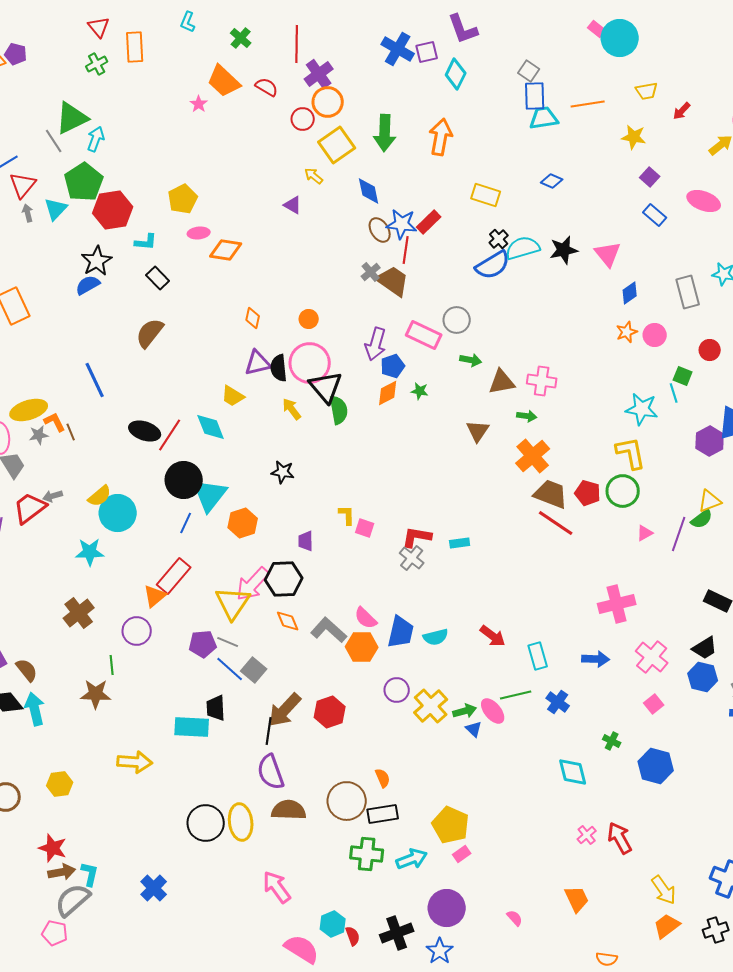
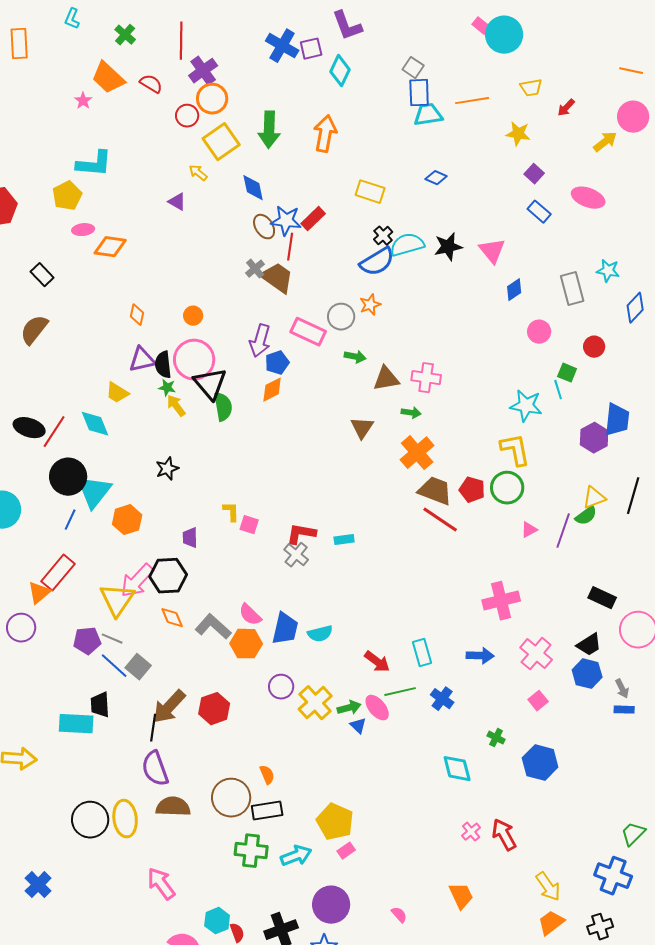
cyan L-shape: (146, 242) -> (94, 164), moved, size x1.6
orange star: (627, 332) -> (370, 305), moved
green star: (420, 391) -> (167, 388), moved
black star: (283, 472) -> (167, 469), turned -30
red arrow: (493, 636) -> (377, 662), moved

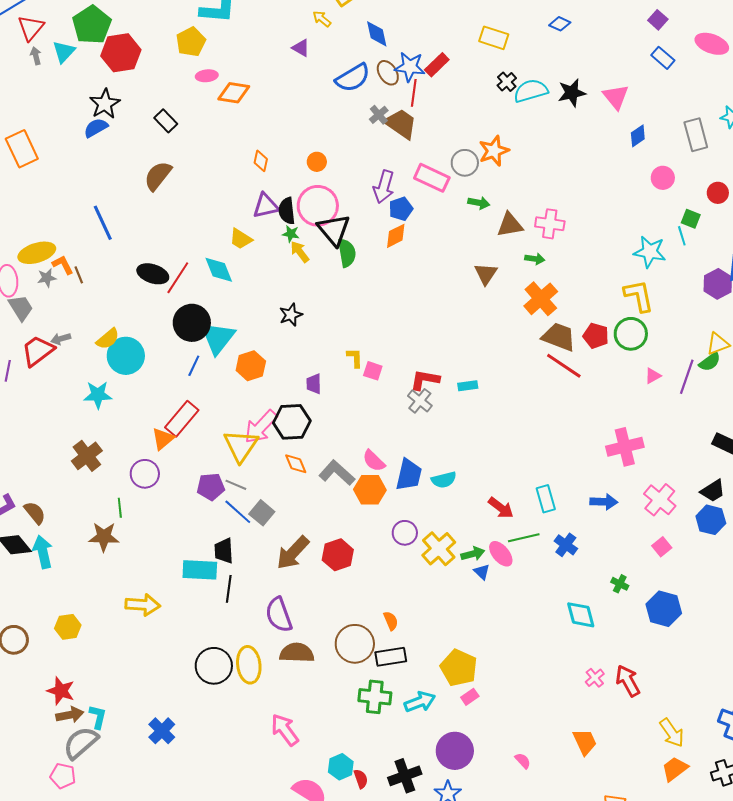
blue semicircle: (377, 262) -> (353, 78), moved
orange star: (370, 305) -> (494, 151), size x1.4
black line: (153, 728) -> (229, 589), moved

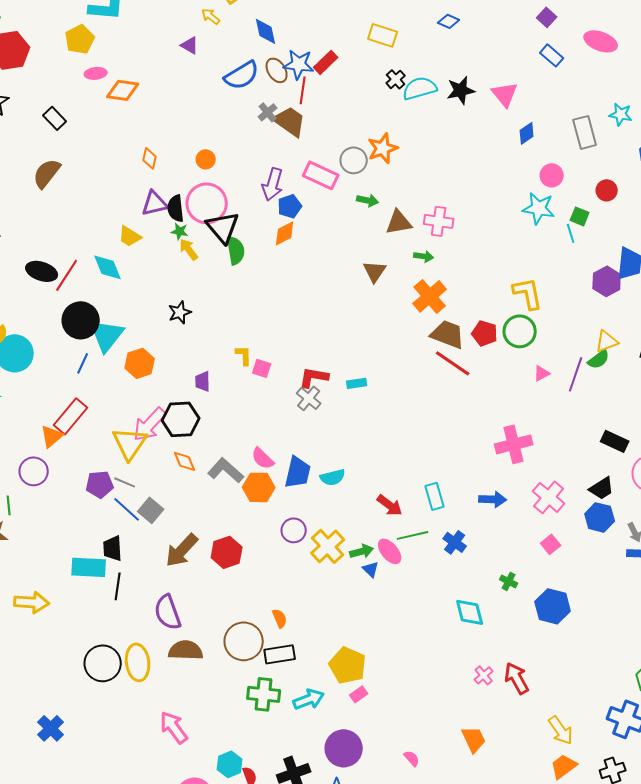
cyan star: (650, 252) -> (539, 208), moved

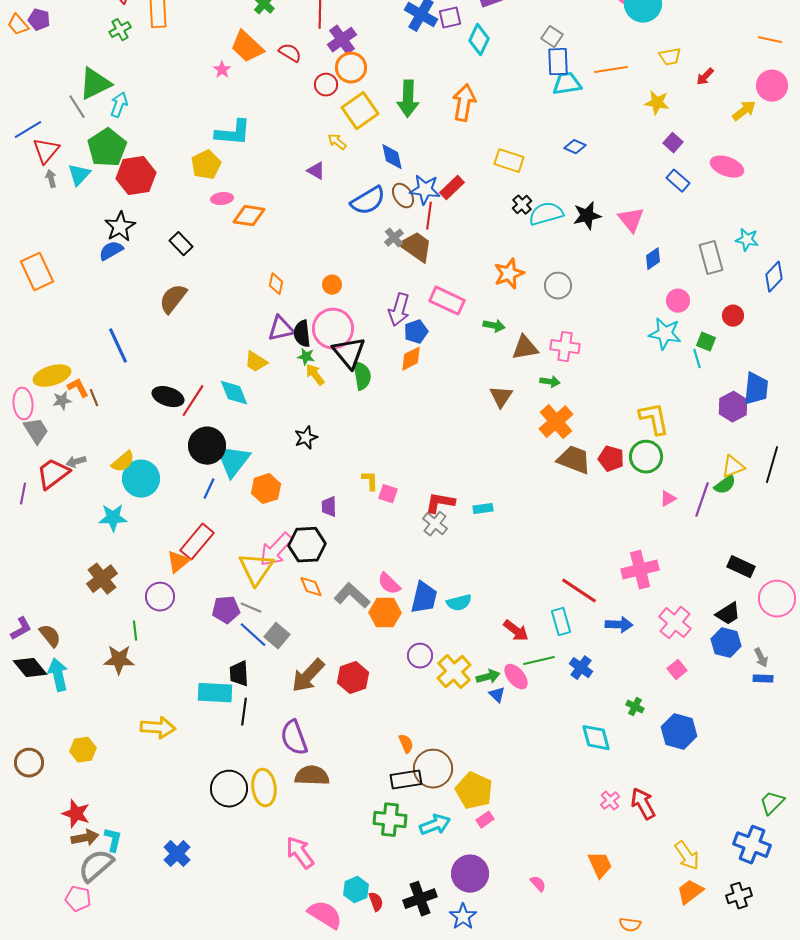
gray circle: (354, 160) -> (558, 286), moved
red line: (453, 363) -> (579, 591), moved
brown circle: (244, 641) -> (433, 769), moved

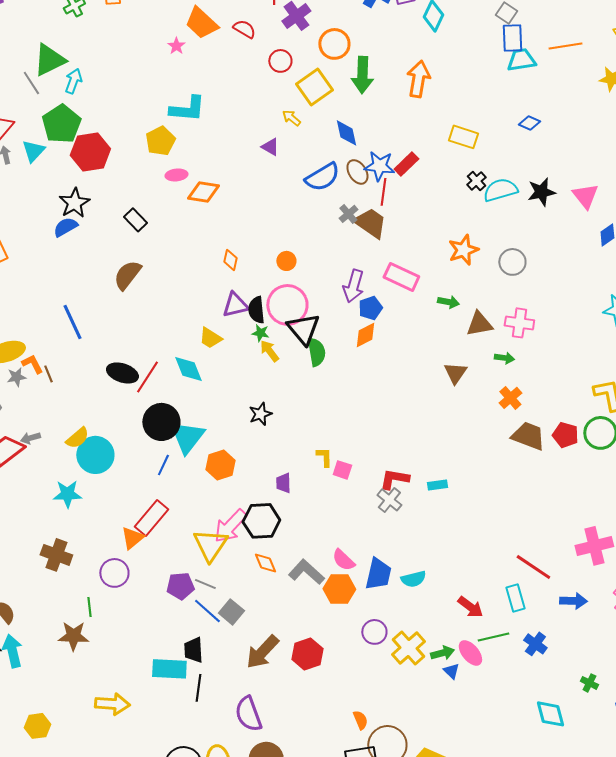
orange circle: (351, 68) -> (334, 44), moved
orange cross: (556, 422) -> (510, 398), size x0.7
brown cross: (102, 579) -> (56, 555), turned -32

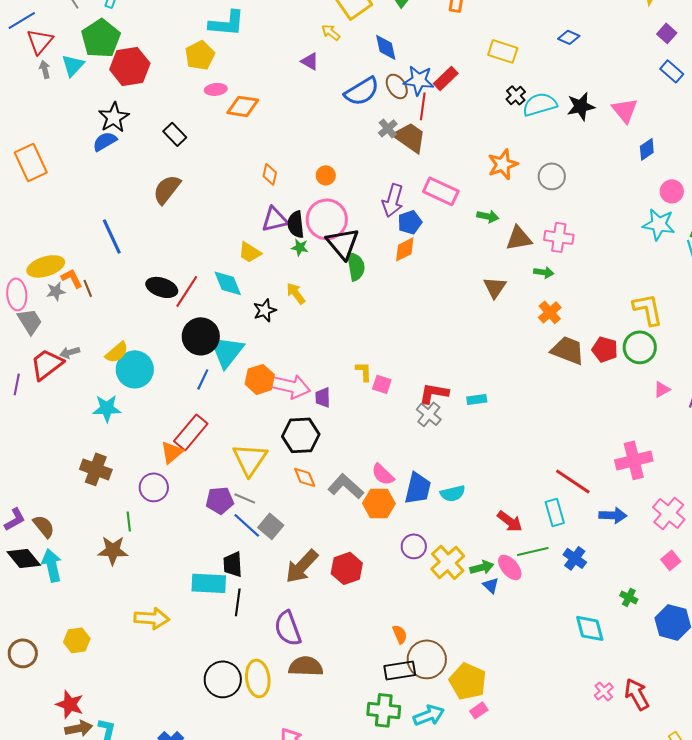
yellow arrow: (269, 351) -> (296, 293), moved
black star: (260, 414) -> (265, 310), moved
pink arrow: (230, 526) -> (291, 386), moved, turned -120

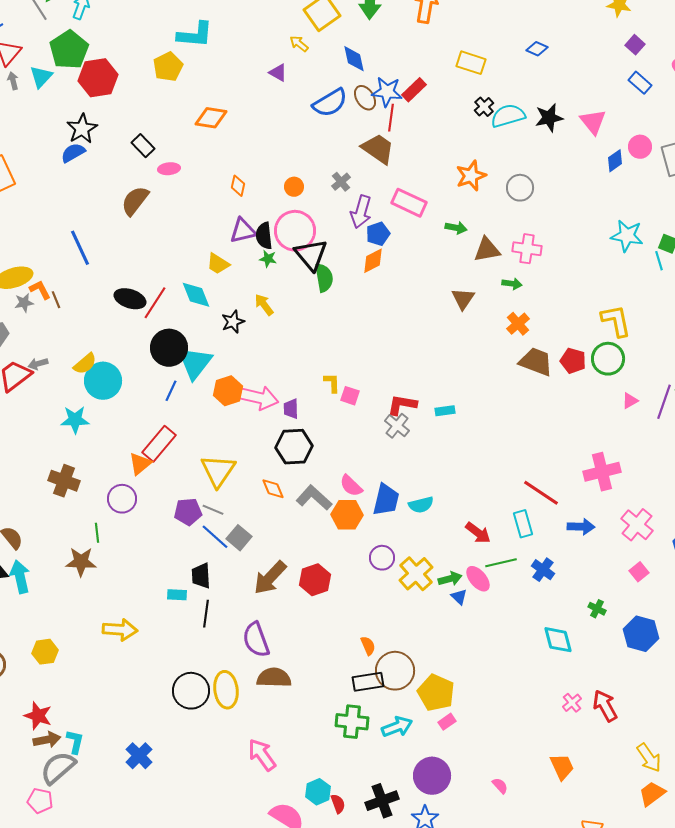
pink ellipse: (216, 89) -> (169, 169), moved
gray cross: (388, 128) -> (341, 182), moved
pink circle: (672, 191) -> (640, 147), moved
black hexagon: (301, 435) -> (294, 447), moved
cyan rectangle: (209, 583) -> (177, 595), size x0.6

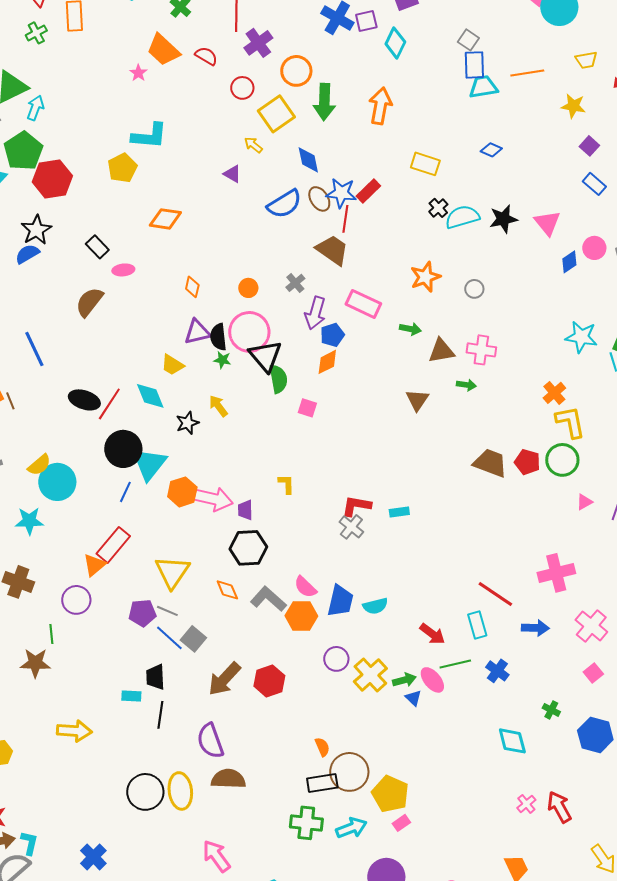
gray circle: (520, 188) -> (474, 289), size x0.7
orange cross: (518, 324) -> (554, 393), moved
pink square: (350, 396) -> (307, 408), moved

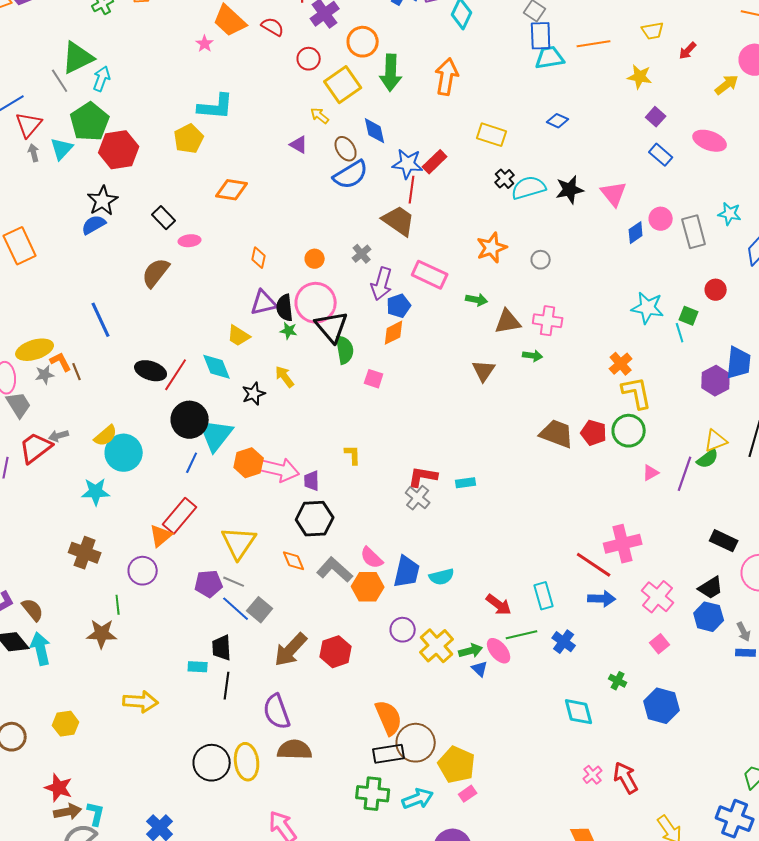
brown ellipse: (319, 199) -> (346, 149), moved
red line: (495, 594) -> (594, 565), moved
orange semicircle: (322, 747) -> (389, 718), size x1.8

